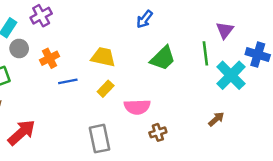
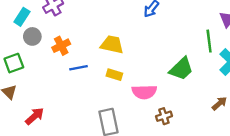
green trapezoid: (163, 58) -> (181, 69), moved
yellow rectangle: (106, 89) -> (114, 75), turned 63
red arrow: (22, 132) -> (35, 116), size x0.7

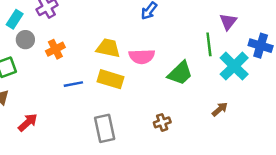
blue line: (79, 68) -> (73, 84), moved
yellow rectangle: (114, 75) -> (111, 79), size x1.5
pink semicircle: (144, 92) -> (142, 56), moved

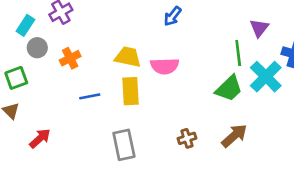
green trapezoid: (180, 73) -> (229, 88), moved
yellow rectangle: (111, 79) -> (131, 91), turned 70
brown arrow: (220, 109) -> (234, 136), moved, size x1.5

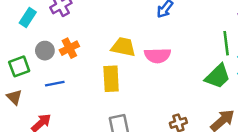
gray circle: (37, 48) -> (45, 51), moved
yellow rectangle: (131, 91) -> (111, 79), moved
blue line: (90, 96) -> (55, 84), moved

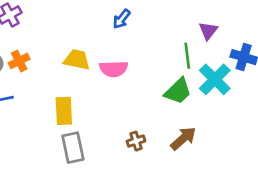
yellow rectangle: (111, 79) -> (64, 111), moved

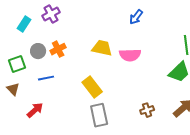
yellow rectangle: (64, 111) -> (92, 87), turned -35

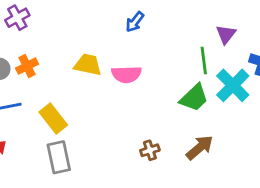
yellow rectangle: (92, 87) -> (53, 119), moved
gray rectangle: (99, 115) -> (59, 157), moved

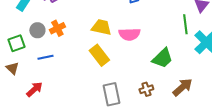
green trapezoid: (194, 98) -> (162, 58), moved
yellow rectangle: (53, 119) -> (99, 55), moved
gray rectangle: (59, 157) -> (111, 94), moved

